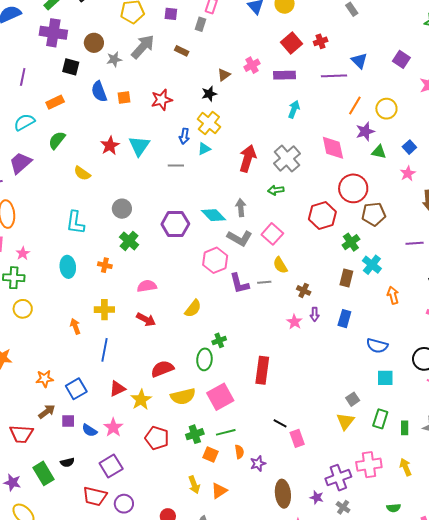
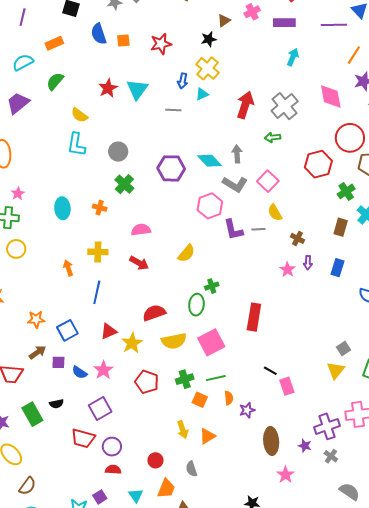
cyan L-shape: (75, 223) -> (76, 145), moved

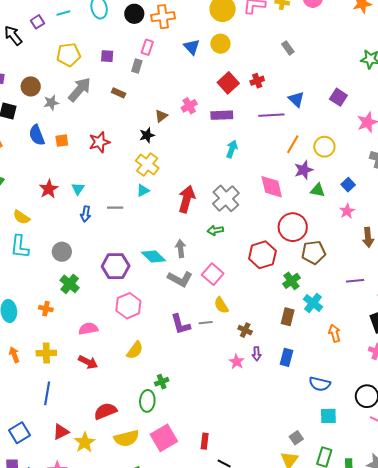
blue arrow: (183, 81) -> (86, 214), moved
cyan triangle: (137, 89) -> (78, 189), size x0.6
pink hexagon: (210, 206) -> (128, 306), moved
orange arrow: (68, 268) -> (14, 355), moved
red rectangle: (254, 317) -> (205, 441), moved, size x0.6

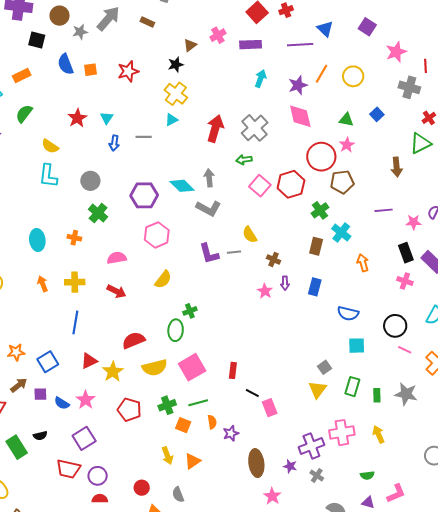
purple star: (304, 170) -> (298, 85), moved
pink star: (347, 211) -> (347, 145), moved
pink square: (213, 274) -> (260, 186), moved

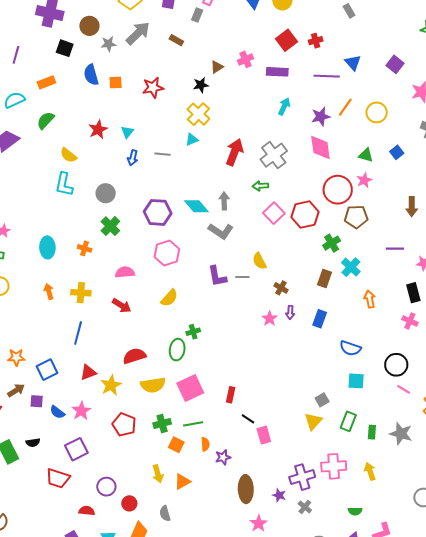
purple circle: (98, 476) -> (106, 487), moved

